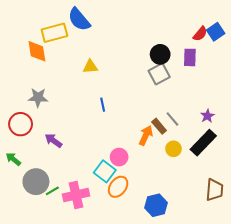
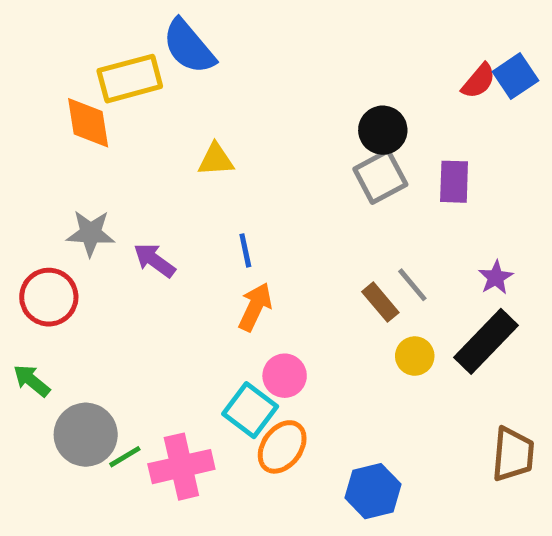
purple rectangle: (190, 57) -> (454, 182), moved
orange arrow: (146, 135) -> (255, 307), moved
purple arrow: (53, 141) -> (154, 260), moved

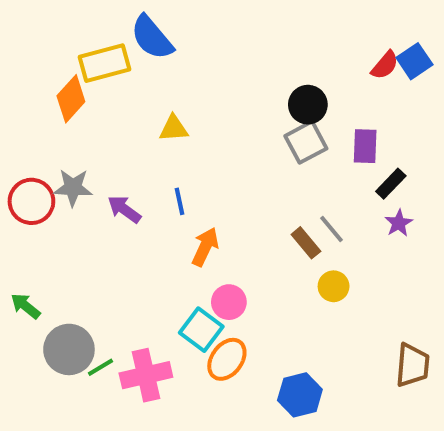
orange diamond: (88, 123) -> (71, 99), turned 51
blue line: (245, 250) -> (180, 201), moved
red circle: (49, 297) -> (31, 201), moved
black rectangle: (486, 341) -> (391, 184), moved, size x0.6

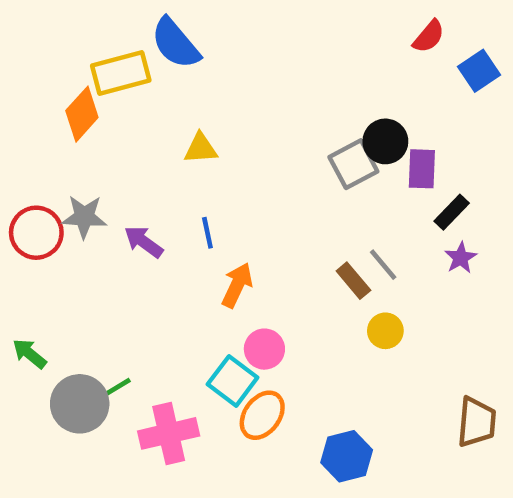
red semicircle: (385, 65) -> (429, 36), moved
black circle: (308, 105) -> (385, 141), moved
green line: (101, 367) -> (116, 388), moved

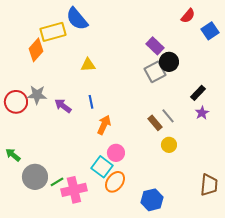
purple rectangle: (422, 169) -> (155, 46), moved, turned -48
green line: (116, 388) -> (57, 182), moved

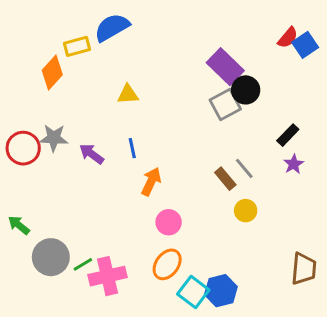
red semicircle: (188, 16) -> (288, 38), moved
blue semicircle: (77, 19) -> (112, 27), turned 100
yellow rectangle: (53, 32) -> (77, 46), size x0.7
purple rectangle: (155, 46) -> (225, 67), size x1.4
cyan square: (102, 167) -> (193, 292), moved

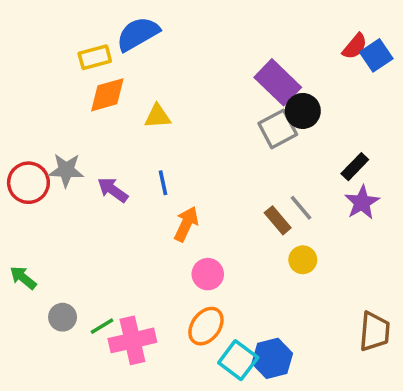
orange diamond: (52, 73) -> (107, 95), moved, turned 32
purple star: (294, 164) -> (362, 202), size x1.4
gray circle: (51, 257) -> (63, 317), size x0.6

